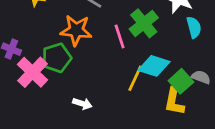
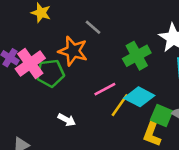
pink line: (120, 36) -> (105, 89), moved, turned 70
pink cross: (33, 72) -> (30, 64), moved
green square: (181, 81) -> (162, 116), turned -35

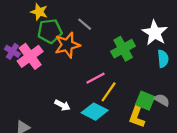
orange star: (73, 51) -> (67, 45), turned -30
green pentagon: (50, 73) -> (50, 31), moved
cyan diamond: (139, 97) -> (95, 112), moved

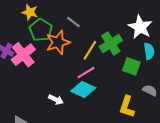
green pentagon: (50, 31) -> (41, 30), turned -30
yellow line: (109, 92) -> (90, 50), moved
green square: (145, 101) -> (131, 66), moved
cyan diamond: (95, 112) -> (83, 90), moved

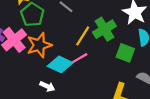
orange star: (58, 42) -> (39, 45), moved
cyan diamond: (83, 90) -> (60, 64), moved

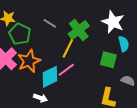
green cross: (104, 29) -> (79, 30), moved
cyan diamond: (60, 64) -> (50, 77), turned -45

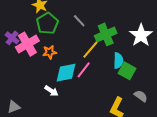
cyan semicircle: (124, 44) -> (118, 61), moved
orange star: (29, 61) -> (50, 52), size x0.6
pink line: (66, 70) -> (84, 70), turned -30

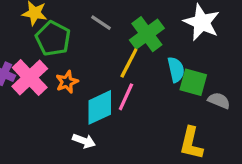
gray semicircle: (141, 96) -> (219, 101), moved

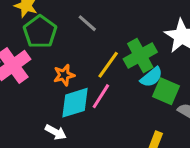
green cross: (147, 34) -> (140, 55), moved
cyan semicircle: (176, 70) -> (151, 77), turned 55
orange star: (67, 82) -> (64, 75), moved

